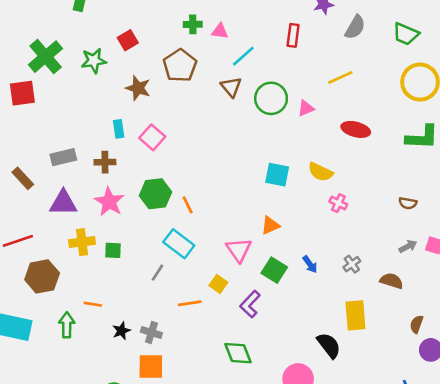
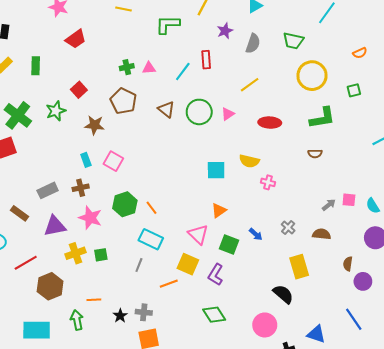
cyan line: (243, 56) -> (183, 71), moved
brown semicircle: (408, 203) -> (315, 154), moved
yellow square: (218, 284) -> (188, 264), size x1.5

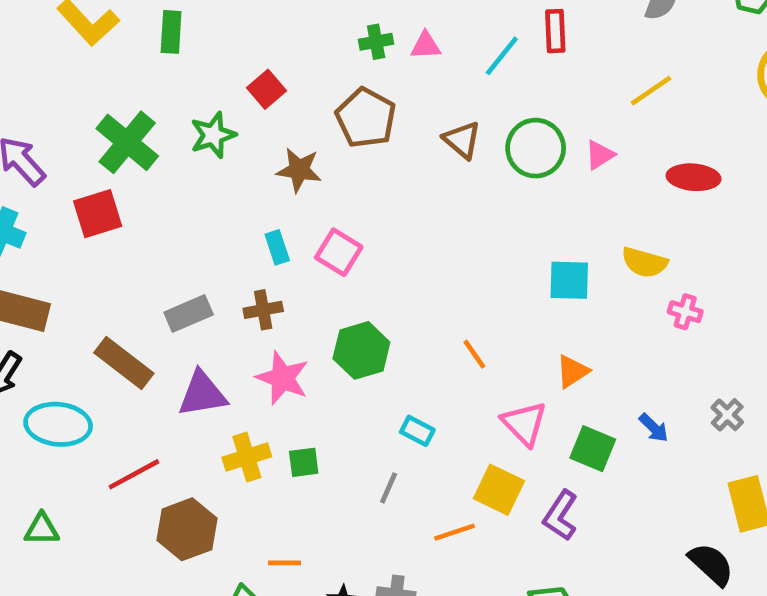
orange line: (151, 208) -> (474, 354), moved
brown rectangle: (20, 213) -> (124, 363), size x1.4
cyan rectangle: (151, 239) -> (417, 431), size x0.6

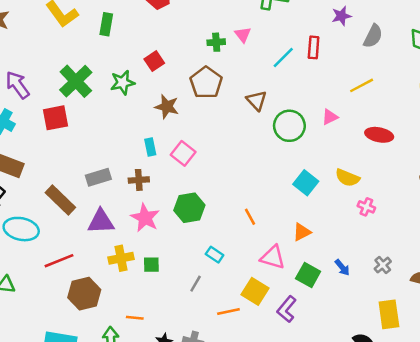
pink triangle: (426, 46) -> (243, 35), moved, turned 48
green circle: (536, 148) -> (289, 126), moved
cyan square: (569, 280) -> (306, 183), turned 30
pink triangle: (524, 424) -> (273, 257), turned -36

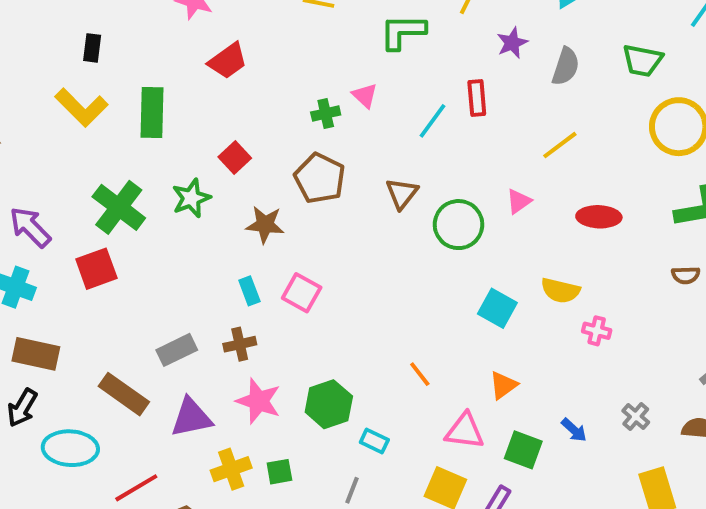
green rectangle: (106, 24) -> (152, 112), size x1.4
brown triangle: (257, 100) -> (402, 193), turned 30
green hexagon: (189, 208) -> (329, 404), moved

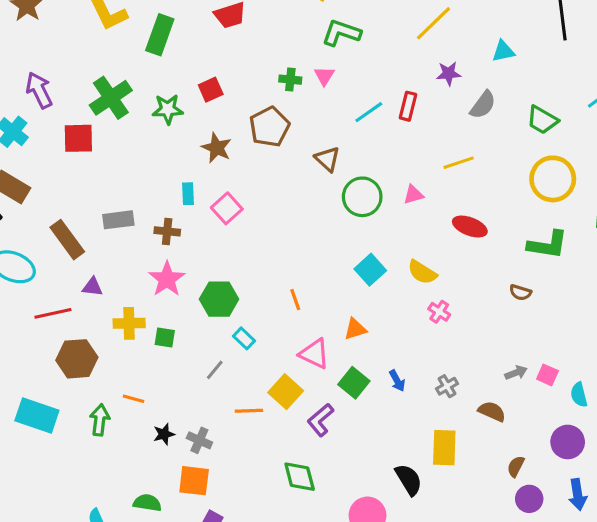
green L-shape: (403, 32) -> (341, 33), moved
brown triangle: (402, 193) -> (327, 159), turned -44
purple triangle: (191, 417) -> (92, 287), moved, size x0.6

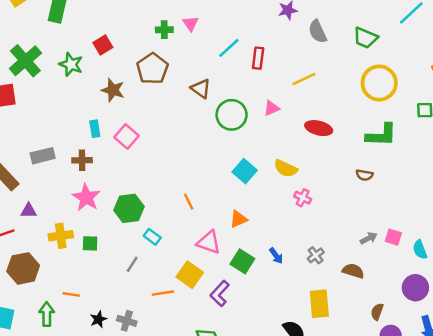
gray semicircle: (483, 105) -> (318, 32), turned 125
red rectangle: (408, 106) -> (258, 58), moved
green star: (168, 109) -> (71, 64), turned 30

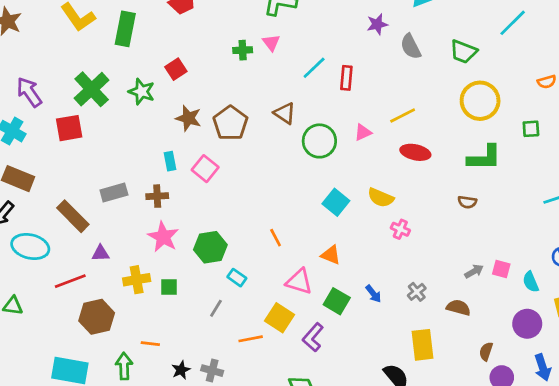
brown pentagon: (152, 69) -> (230, 123), moved
yellow line: (304, 79) -> (403, 116), moved
orange triangle: (238, 219) -> (331, 255), turned 48

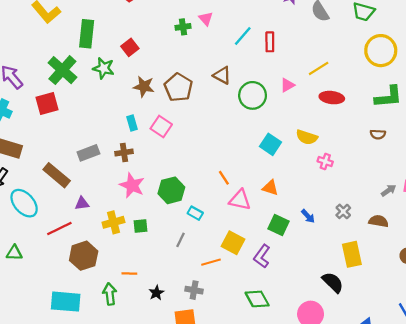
green rectangle: (125, 29) -> (87, 34), moved
cyan ellipse: (30, 247) -> (24, 203), turned 40
pink triangle: (299, 281) -> (240, 200), moved
gray cross: (212, 371) -> (194, 290), moved

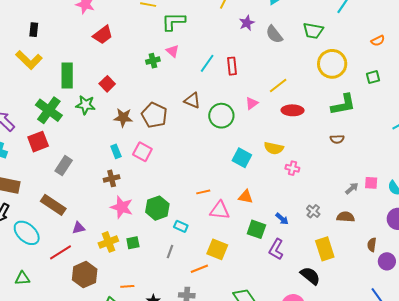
gray rectangle: (88, 153) -> (64, 166), moved, turned -30
orange line: (224, 178) -> (203, 192), turned -64
purple L-shape: (262, 256) -> (276, 249), moved

